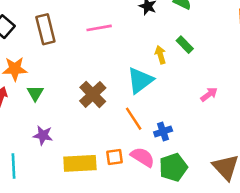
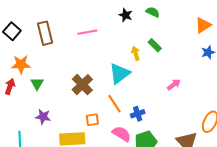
orange square: (114, 157) -> (92, 120), moved

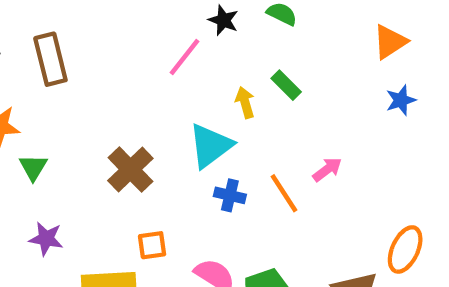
pink line: (87, 32) -> (185, 57), moved, turned -42
orange line: (115, 104) -> (284, 193), moved
blue cross: (138, 114) -> (230, 195), moved, turned 32

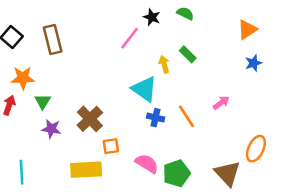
cyan triangle: (210, 146) -> (144, 89), turned -48
brown cross: (130, 169) -> (90, 119), moved
pink arrow: (327, 169) -> (221, 103), moved
purple star: (46, 239) -> (51, 129), moved

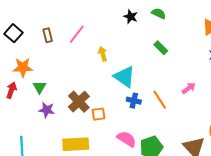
pink line: (129, 38) -> (77, 34), moved
brown rectangle: (53, 39) -> (48, 35), size x0.6
yellow arrow: (164, 64) -> (103, 54), moved
orange square: (111, 146) -> (99, 114), moved

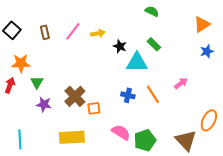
black star: (131, 17) -> (120, 46), moved
yellow arrow: (103, 54) -> (98, 33), moved, turned 96
cyan triangle: (124, 77) -> (137, 62), moved, turned -35

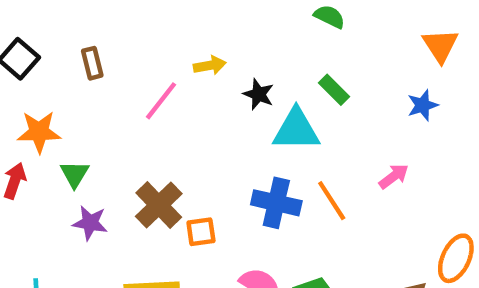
orange triangle: (202, 24) -> (440, 45), turned -30
pink line: (73, 31) -> (161, 101), moved
blue star: (207, 51) -> (423, 105), moved
blue cross: (128, 95) -> (276, 203), size x1.5

